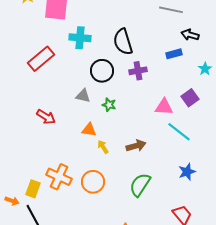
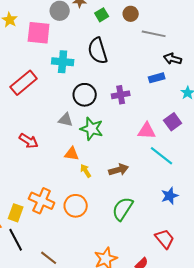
black semicircle: (123, 42) -> (98, 51), moved
green star: (109, 105) -> (92, 129), size x1.6

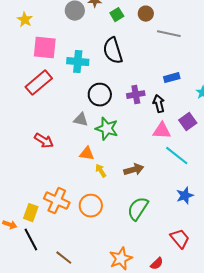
pink square: (39, 33) -> (45, 48), moved
black arrow: (173, 59) -> (159, 104), moved, turned 60

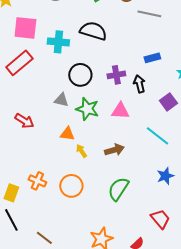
black semicircle: (113, 51) -> (93, 31), turned 124
pink triangle: (162, 131) -> (120, 111), moved
orange cross: (57, 201) -> (37, 181), size x0.7

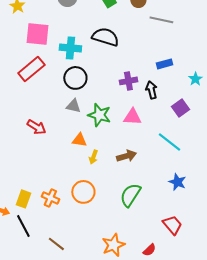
black circle: (80, 75) -> (75, 78), moved
yellow arrow: (81, 151) -> (93, 157), turned -128
blue star: (165, 176) -> (177, 182), turned -30
orange cross: (37, 181) -> (50, 198), moved

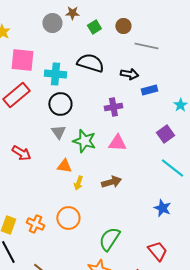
black arrow: (151, 90) -> (129, 74), moved, turned 114
gray triangle: (73, 106) -> (58, 132), turned 42
cyan line: (169, 142) -> (172, 168), moved
green semicircle: (130, 195) -> (109, 239), moved

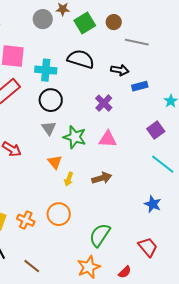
green square: (94, 27) -> (85, 23), size x1.5
purple cross: (113, 107) -> (104, 103), turned -36
orange triangle: (64, 166) -> (55, 162), turned 42

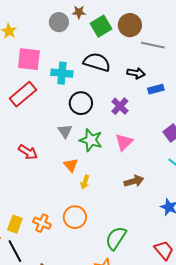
brown circle: (114, 22) -> (130, 25), size x1.5
black circle: (51, 100) -> (81, 103), moved
pink triangle: (108, 139) -> (124, 142), turned -48
brown arrow: (102, 178) -> (134, 181), moved

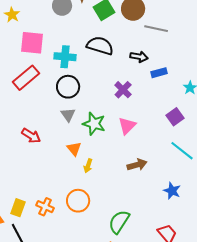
black circle: (81, 103) -> (68, 87), moved

